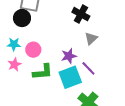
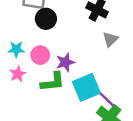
black circle: (22, 18) -> (46, 19), moved
purple star: (69, 56) -> (65, 62), moved
purple line: (88, 68) -> (106, 99), moved

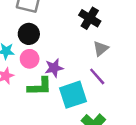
black circle: (46, 19) -> (29, 34), moved
purple line: (106, 99) -> (97, 76), moved

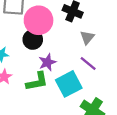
black circle: (29, 34) -> (33, 40), moved
pink circle: (30, 59) -> (39, 20), moved, size x1.6

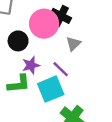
pink circle: (39, 20) -> (44, 24), moved
purple line: (88, 64) -> (61, 69), moved

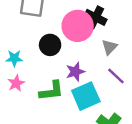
purple star: (31, 65) -> (75, 72), moved
purple line: (61, 69) -> (116, 76), moved

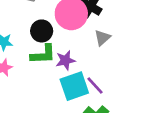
purple line: (116, 76) -> (95, 85), moved
green L-shape: (51, 91) -> (43, 54), moved

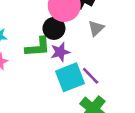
black circle: (42, 31) -> (54, 28), moved

